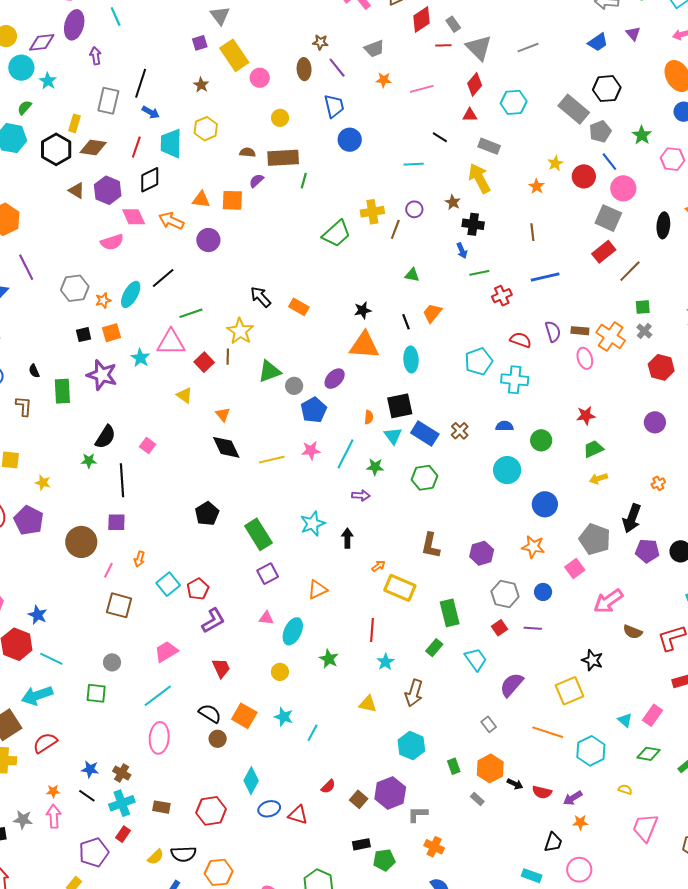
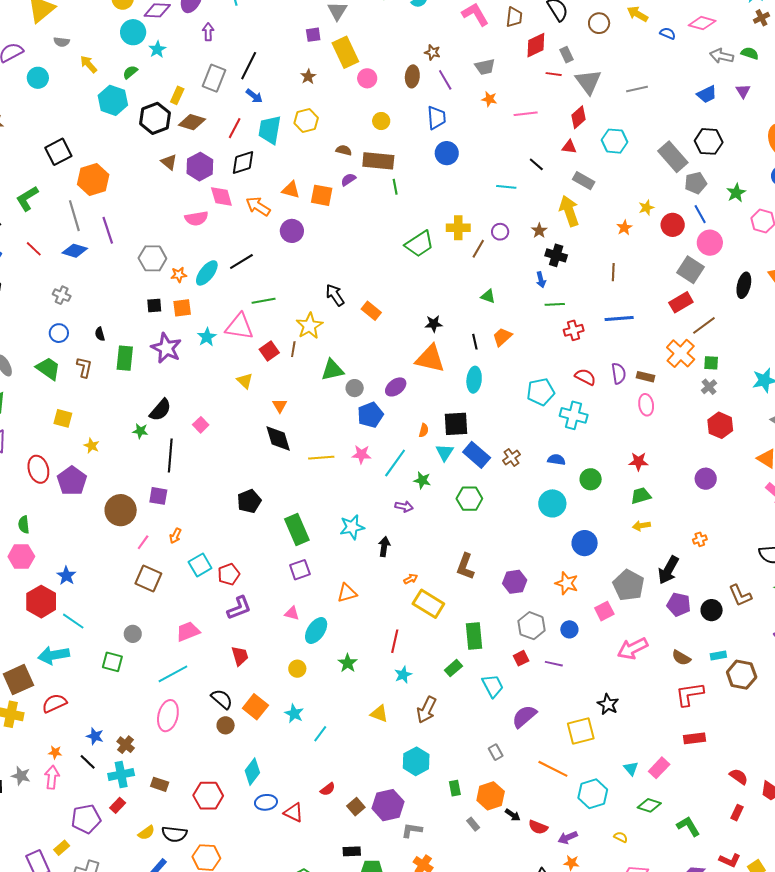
green line: (304, 181) -> (395, 187), turned -35
orange cross: (611, 336) -> (681, 353), moved
brown semicircle: (633, 632) -> (681, 658), moved

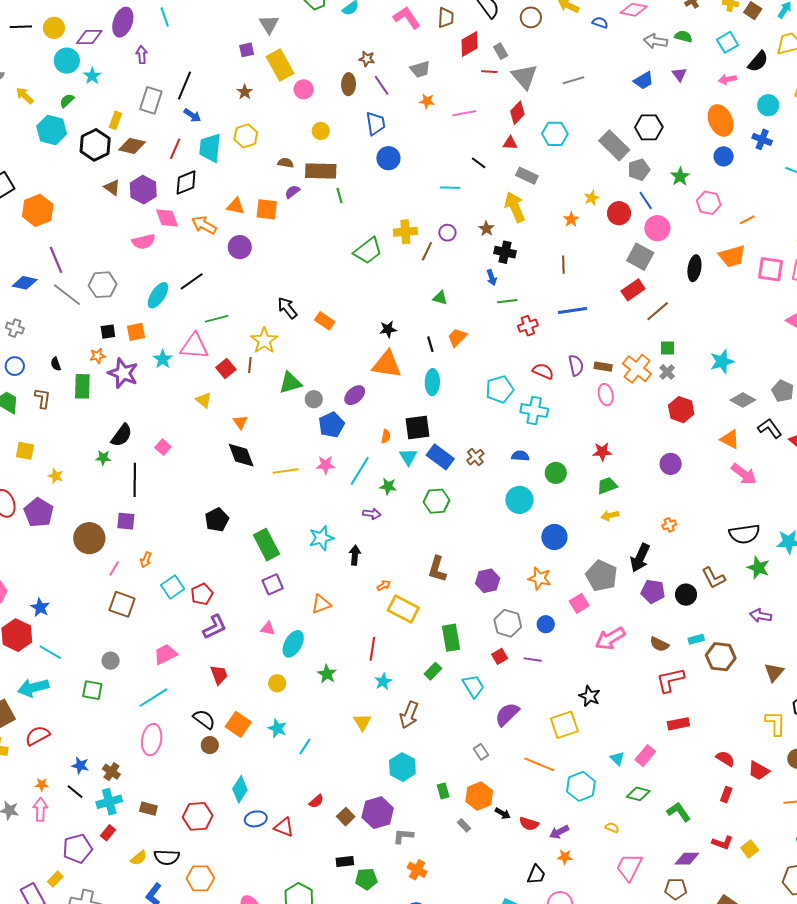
gray line: (74, 216) -> (67, 295), moved, turned -32
orange star: (179, 275) -> (98, 356), moved
orange cross: (681, 353) -> (637, 369), moved
yellow triangle: (379, 714) -> (362, 722), turned 42

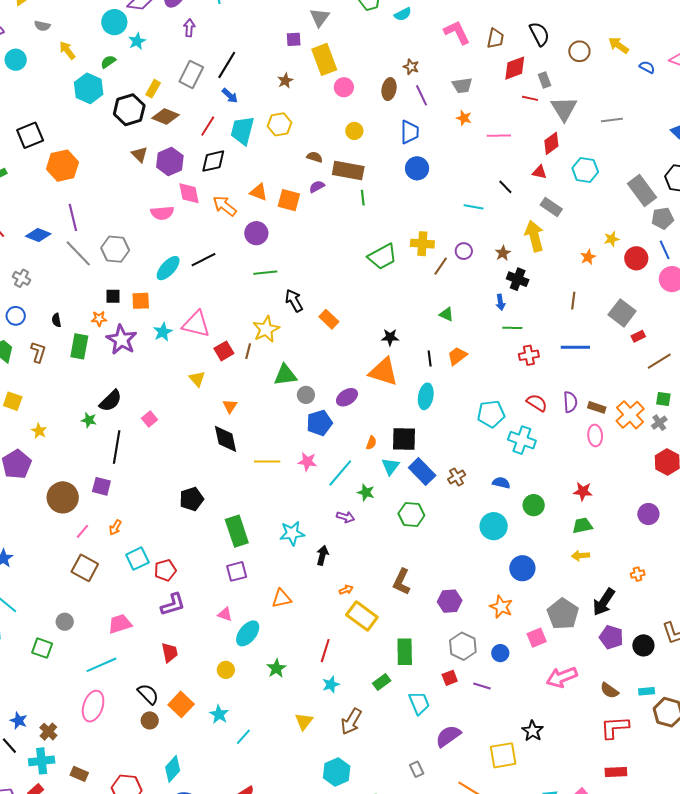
gray square: (640, 257) -> (622, 313), moved
red rectangle: (633, 290) -> (638, 336), size x0.6
green line: (217, 319) -> (265, 273), moved

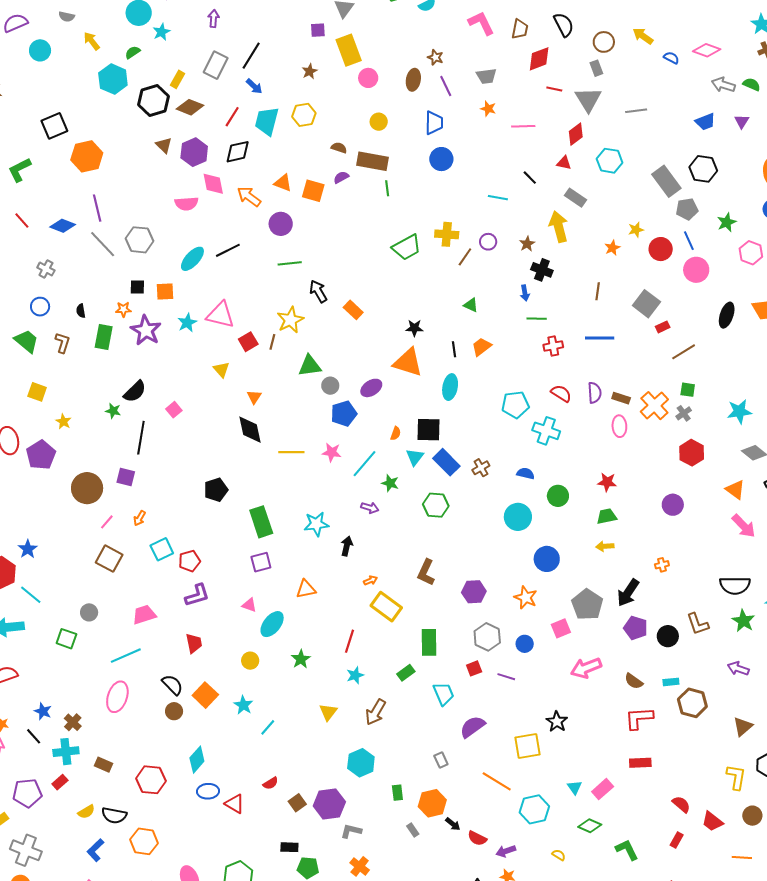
gray rectangle: (544, 80) -> (596, 68), moved

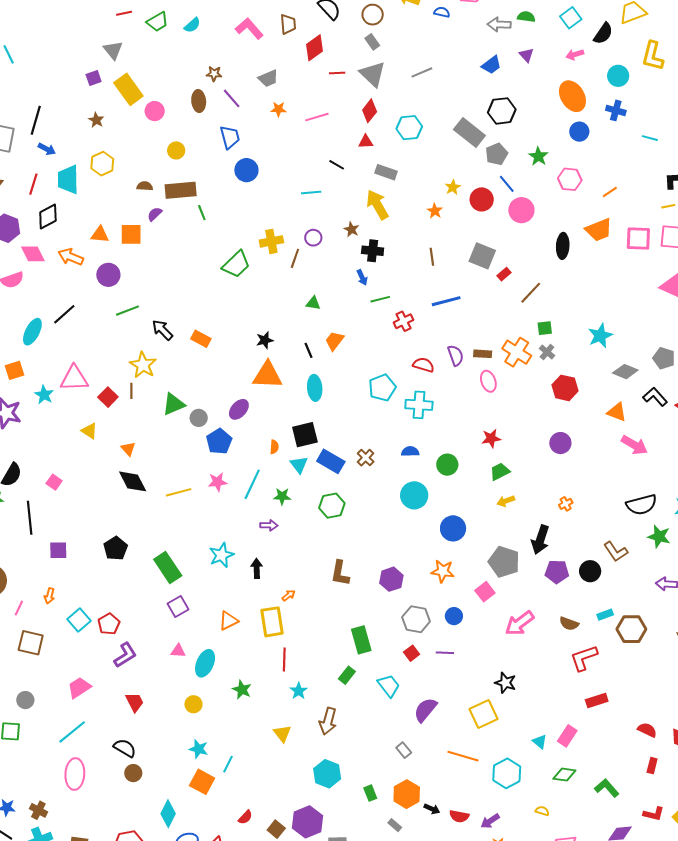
purple square: (126, 477) -> (58, 550), moved
yellow rectangle: (386, 607) -> (272, 622), moved, turned 60
orange square: (205, 695) -> (202, 782), moved

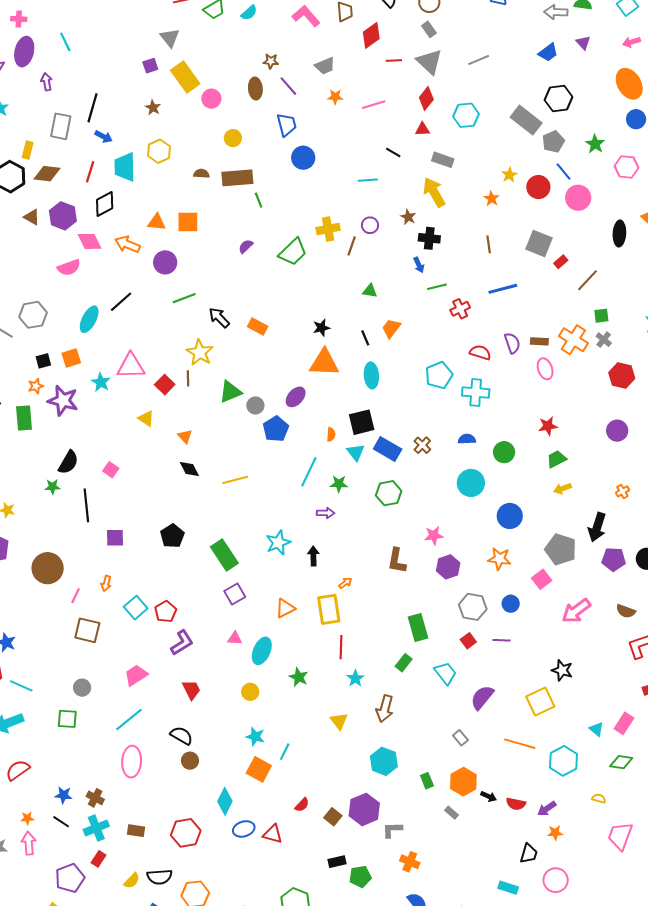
purple semicircle: (155, 214) -> (246, 246), moved
black diamond: (133, 481) -> (189, 469), size x0.7
pink star: (218, 482) -> (434, 535), moved

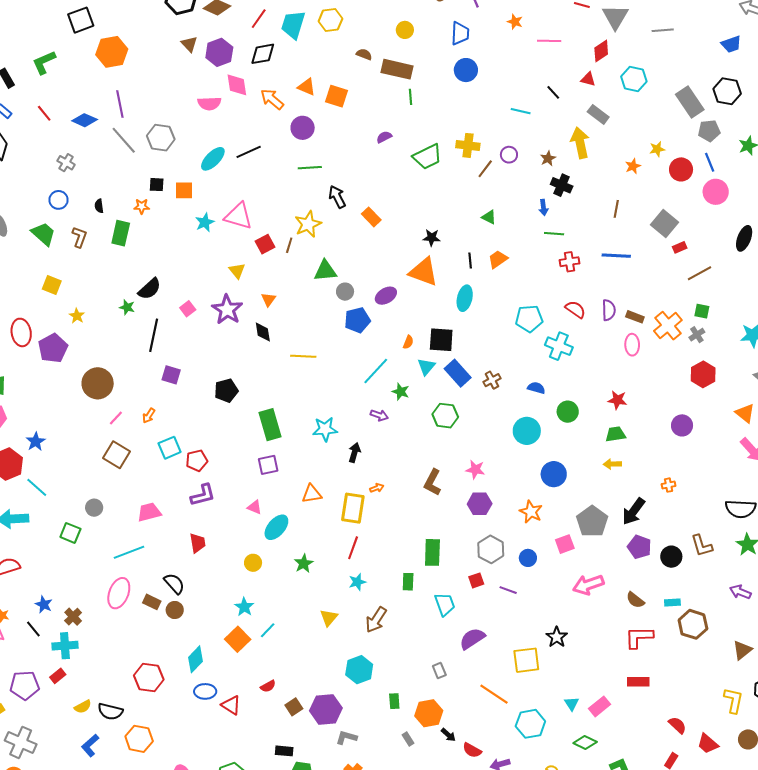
purple star: (63, 401) -> (227, 310), moved
green rectangle: (404, 663) -> (408, 582), turned -54
brown rectangle: (136, 831) -> (152, 602), moved

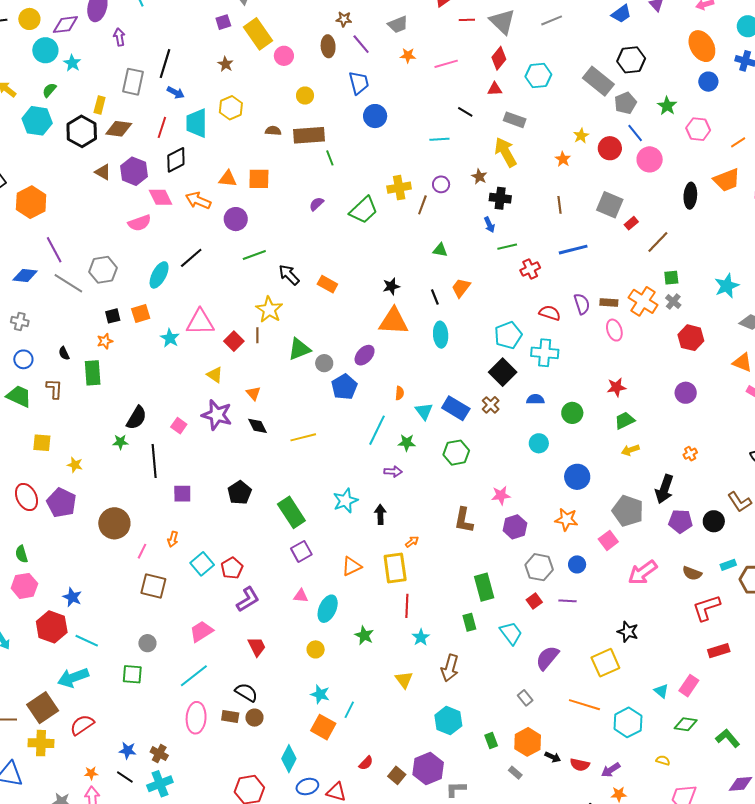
black square: (441, 340) -> (503, 372), moved, turned -32
cyan circle: (527, 431) -> (539, 443), size x0.7

